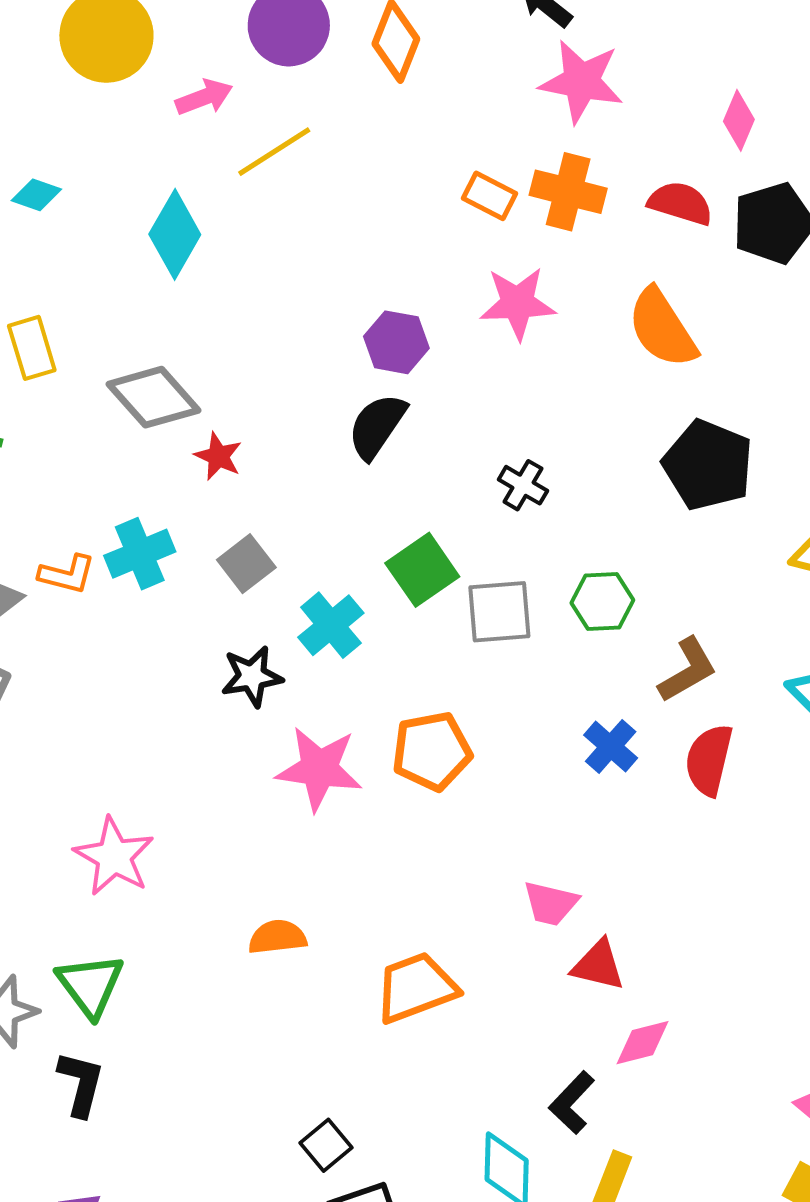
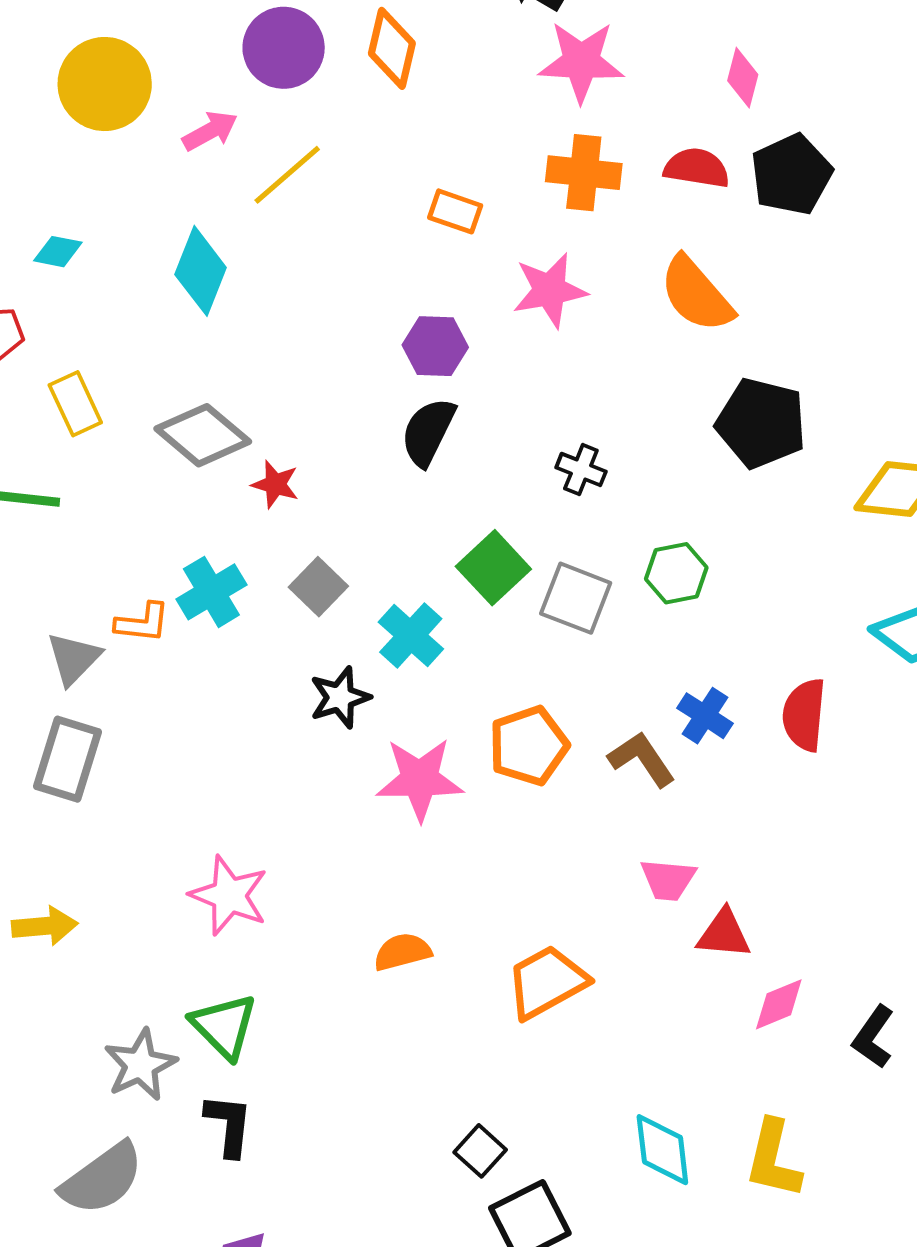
orange rectangle: (490, 196) -> (455, 211), moved
gray square: (499, 612) -> (576, 598), turned 34
brown L-shape: (688, 670) -> (642, 759), moved, turned -86
black L-shape: (572, 1103) -> (873, 1037), moved

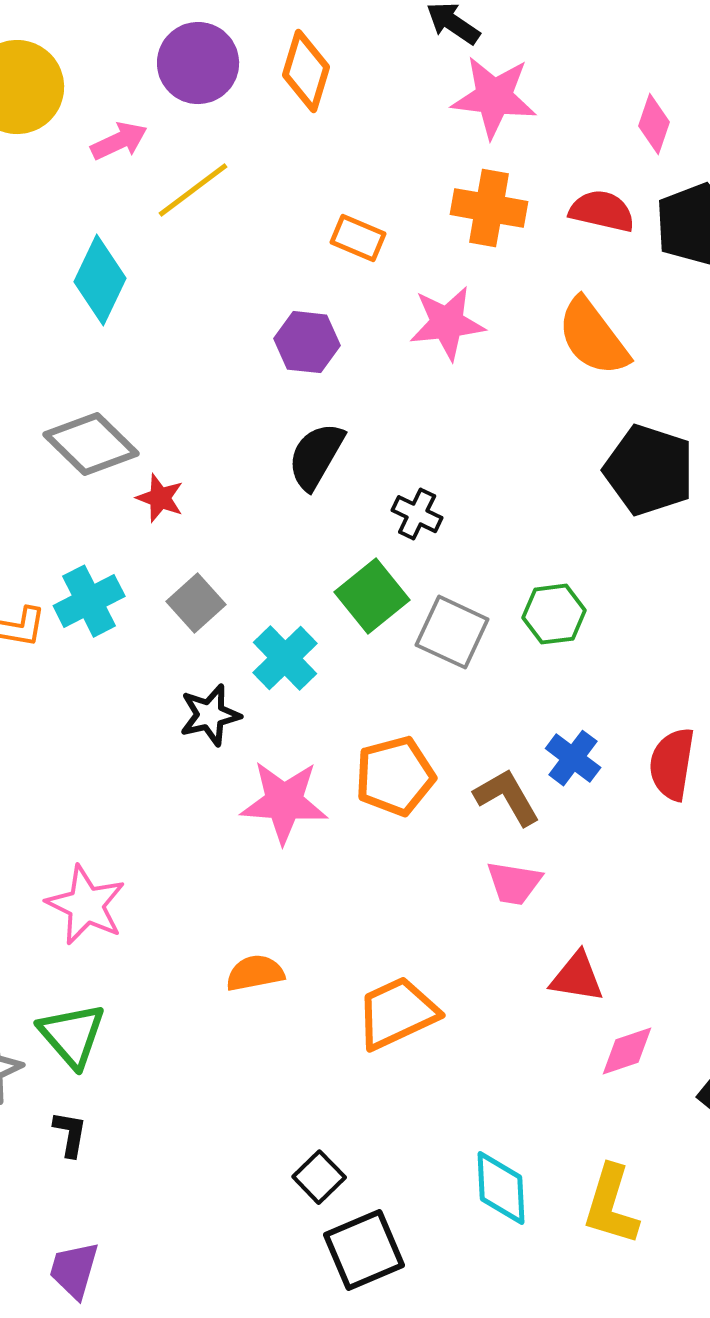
purple hexagon: (435, 346) -> (307, 342), moved
black cross: (581, 470) -> (417, 514), moved
pink trapezoid: (668, 880) -> (514, 883), moved
black L-shape: (229, 1125) -> (70, 1134), size x0.7

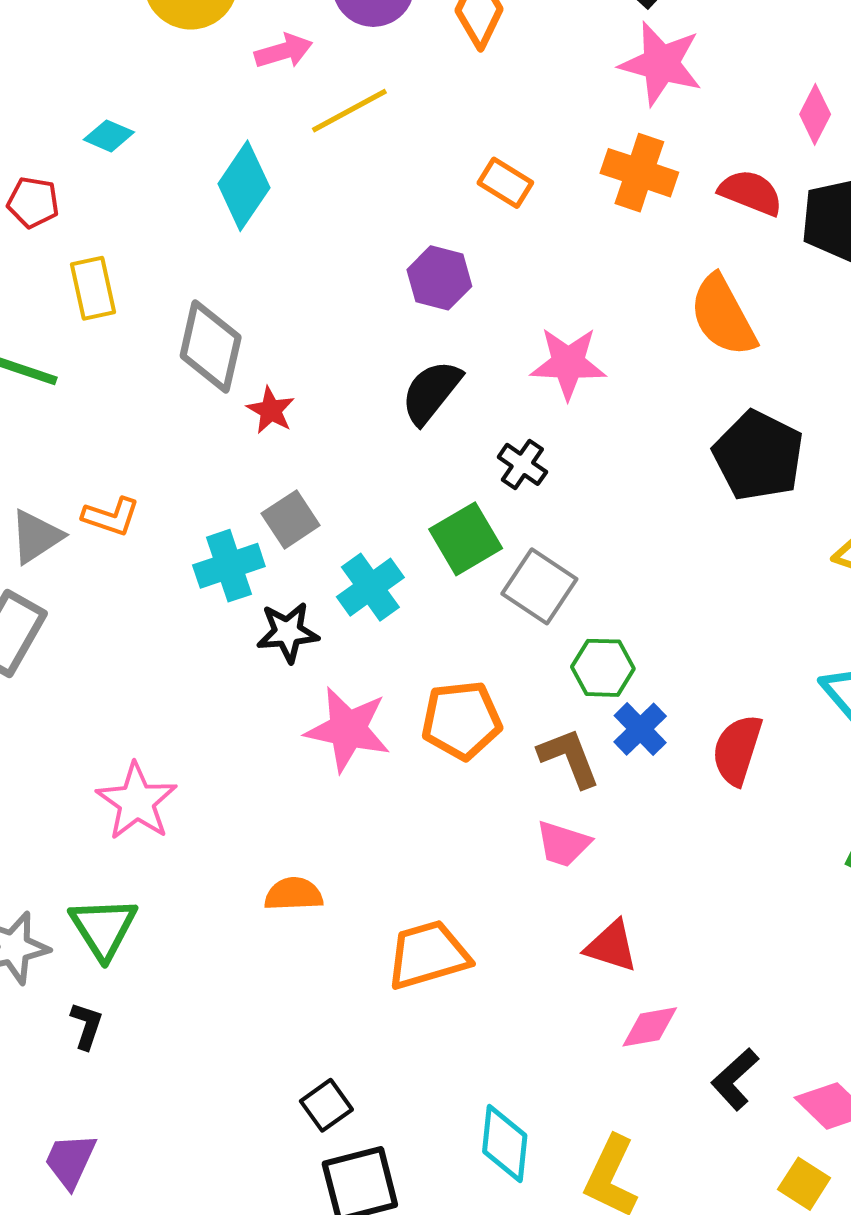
pink star: (447, 323) -> (568, 363), moved
gray diamond: (91, 444) -> (211, 347), turned 50
cyan cross: (89, 601) -> (229, 566), moved
green hexagon: (554, 614) -> (603, 668), moved

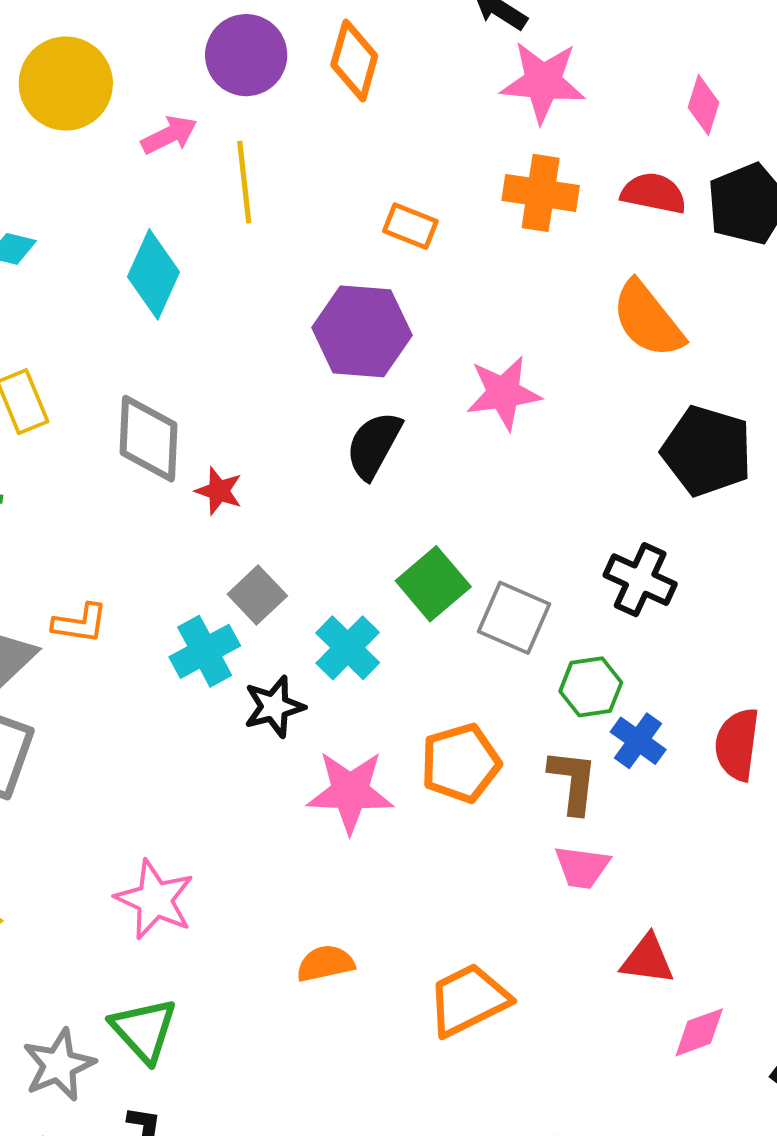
yellow line: (349, 111) -> (244, 182), turned -58
purple hexagon: (439, 278) -> (362, 331), size x1.5
black cross: (522, 464) -> (640, 580), moved, size x1.4
brown L-shape: (569, 758) -> (573, 781), turned 38

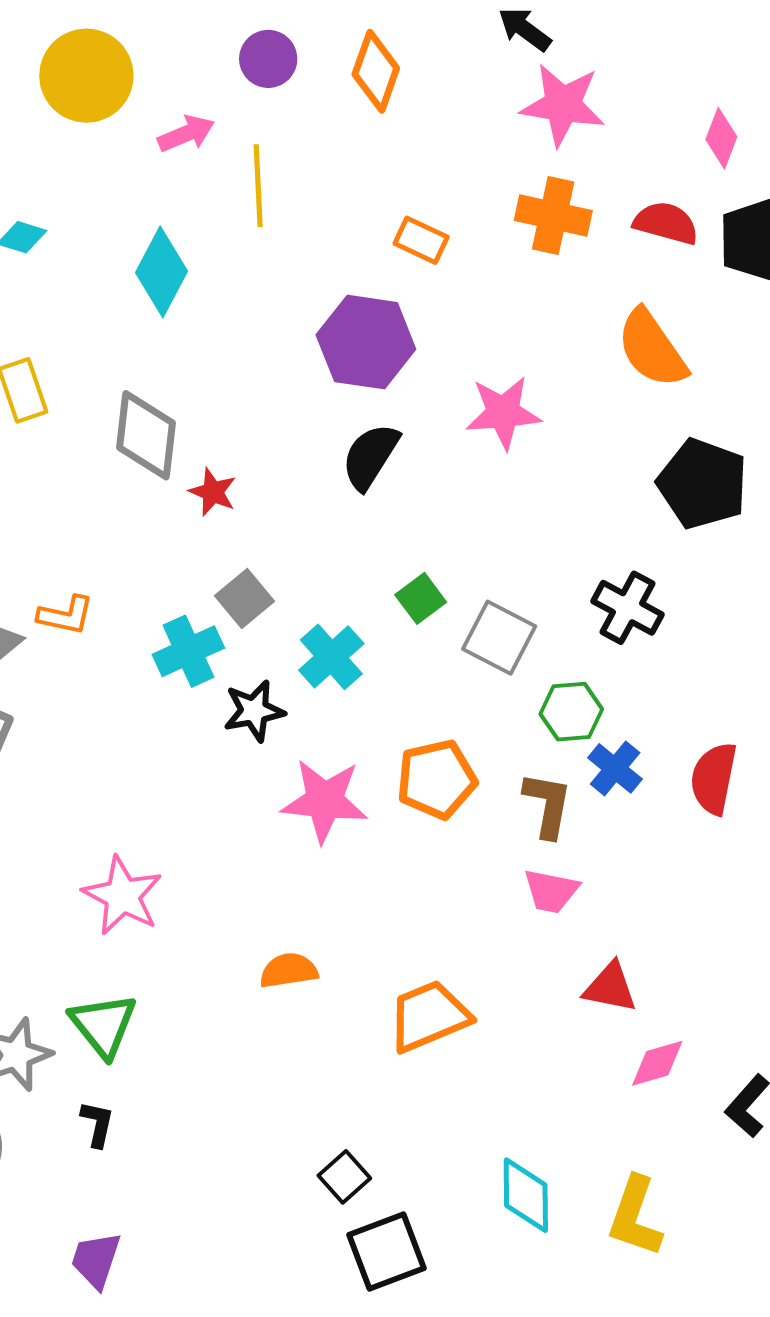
purple circle: (246, 55) -> (268, 59), size x0.7
green square: (433, 584) -> (421, 598), size x0.7

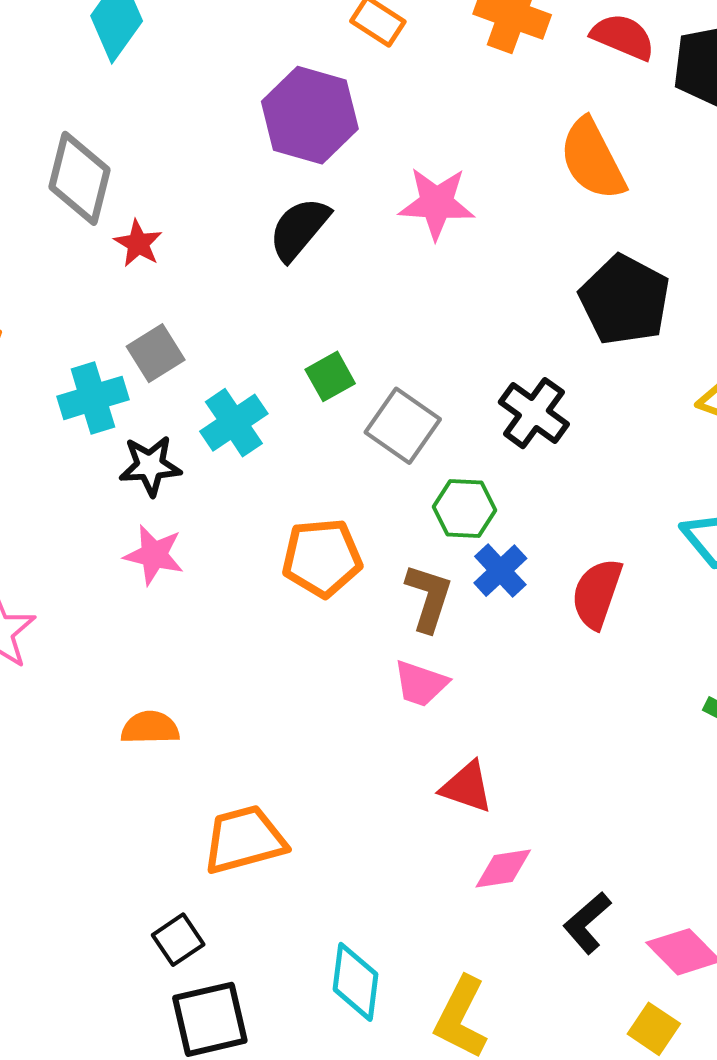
pink star: (324, 801) -> (154, 555), moved, size x0.7
orange trapezoid: (429, 1016) -> (244, 840), moved

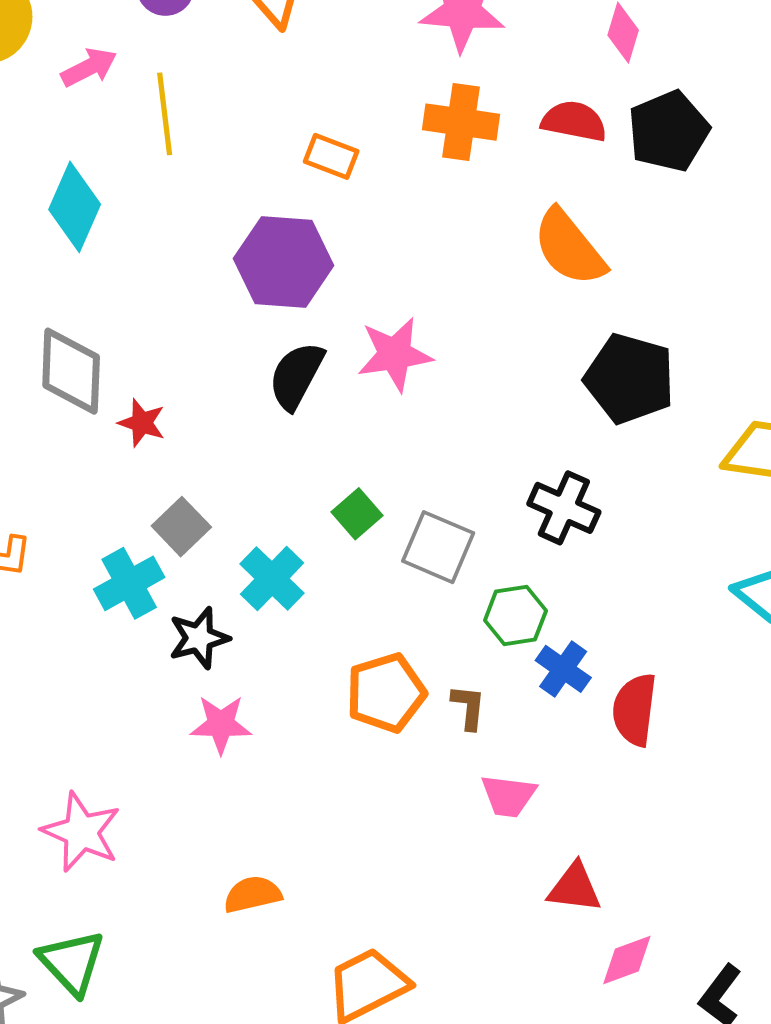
pink star: (437, 203) -> (395, 354), moved
red semicircle: (597, 594) -> (635, 710), moved
brown L-shape: (429, 598) -> (468, 707), moved, size x0.7

